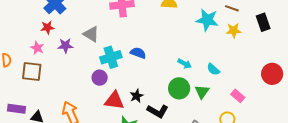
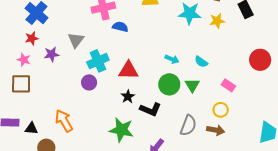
gray triangle: (91, 34) -> (76, 40), turned 42
blue semicircle: (138, 53) -> (120, 27), moved
red triangle: (114, 101) -> (128, 70), moved

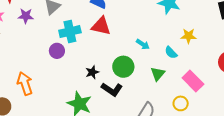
yellow star: (217, 21) -> (189, 36), moved
red triangle: (128, 70) -> (101, 26), moved
green circle: (169, 84) -> (123, 67), moved
pink rectangle: (228, 85) -> (193, 81), size x1.5

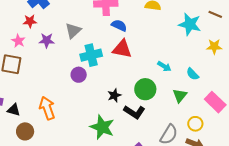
yellow star: (189, 36) -> (214, 47), moved
yellow circle: (181, 103) -> (195, 124), moved

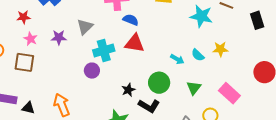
red star: (30, 21) -> (23, 17), moved
yellow star: (214, 47) -> (220, 49), moved
cyan semicircle: (193, 74) -> (198, 55), moved

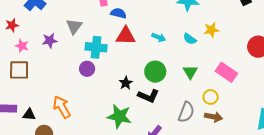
cyan cross: (104, 51) -> (96, 47), turned 30
cyan arrow: (177, 59) -> (159, 37), moved

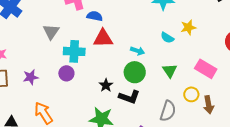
cyan arrow: (159, 37) -> (137, 51), moved
purple star: (50, 40) -> (31, 77), moved
brown arrow: (213, 117) -> (209, 105), moved, turned 72

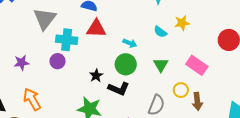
gray triangle: (51, 32) -> (45, 19), size x1.4

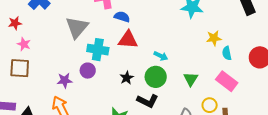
cyan semicircle: (160, 32) -> (227, 53), moved, turned 40
purple star: (22, 63) -> (65, 80), moved
black star: (96, 76) -> (127, 78), moved

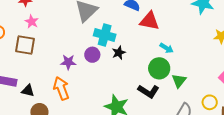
red triangle: (128, 40) -> (149, 21), moved
black star: (127, 78) -> (119, 53), moved
green triangle: (191, 79) -> (179, 81), moved

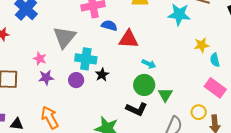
pink star: (32, 22) -> (40, 59), moved
purple star: (68, 62) -> (46, 78), moved

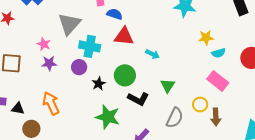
red triangle: (128, 39) -> (124, 36), moved
cyan semicircle: (215, 60) -> (219, 53), turned -96
black star: (102, 75) -> (99, 84), moved
green circle: (144, 85) -> (125, 75), moved

